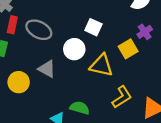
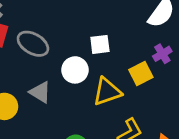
white square: (93, 27) -> (100, 44), turned -35
yellow triangle: (101, 65) -> (107, 92), turned -35

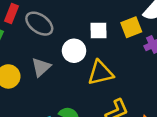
yellow square: (141, 74) -> (131, 27), moved
gray triangle: (40, 92) -> (41, 67), turned 40

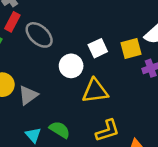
white square: (99, 30) -> (98, 48), turned -30
gray triangle: (41, 67) -> (28, 95), moved

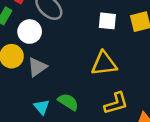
white square: (98, 48) -> (107, 21), turned 30
white circle: (71, 66) -> (30, 32), moved

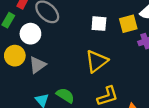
yellow triangle: (104, 64) -> (97, 61), turned -30

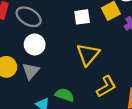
white circle: (30, 34) -> (35, 44), moved

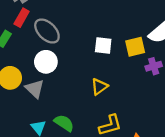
yellow triangle: (88, 55) -> (99, 87), size x0.7
gray triangle: (31, 71) -> (35, 89), turned -42

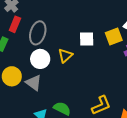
gray ellipse: (47, 31) -> (38, 33), turned 70
yellow triangle: (99, 87) -> (65, 56), moved

